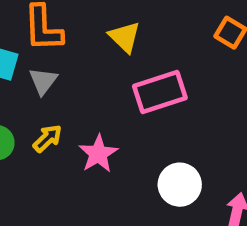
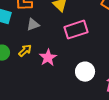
gray triangle: (43, 81) -> (33, 25), moved, turned 32

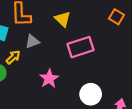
yellow arrow: (25, 51) -> (13, 57), moved

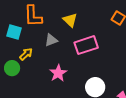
gray triangle: (32, 41) -> (51, 40), moved

